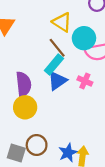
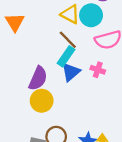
cyan circle: (84, 38) -> (91, 15), moved
purple semicircle: (23, 84) -> (38, 78), turned 35

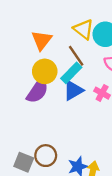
orange triangle: (15, 22) -> (42, 40), moved
yellow circle: (42, 101) -> (45, 71), moved

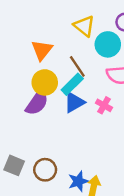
yellow triangle: (83, 29) -> (84, 26), moved
gray square: (24, 162) -> (14, 165), moved

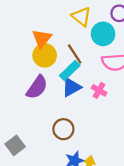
yellow circle: (45, 82) -> (45, 55), moved
gray square: (14, 165) -> (15, 145), turned 30
brown circle: (45, 170) -> (63, 129), moved

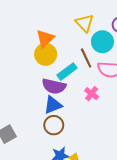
brown line: (75, 54) -> (86, 58), moved
purple semicircle: (37, 87) -> (54, 86), moved, turned 60
blue triangle: (71, 87) -> (53, 105), moved

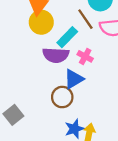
pink cross: (92, 94) -> (85, 56), moved
blue triangle: (53, 105) -> (74, 79), moved

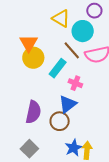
purple semicircle: (56, 55) -> (33, 112), moved, turned -75
gray square: (13, 115) -> (29, 149), moved

